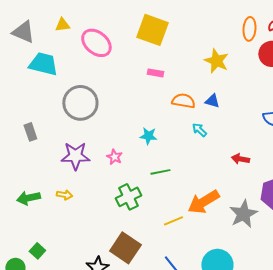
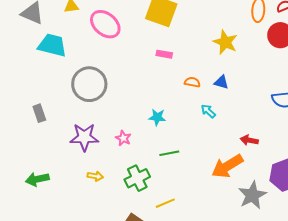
orange semicircle: (183, 101) -> (192, 82), size x0.7
yellow arrow: (64, 195) -> (95, 176), moved
orange arrow: (203, 202) -> (227, 166), moved
yellow line: (173, 221) -> (165, 203), moved

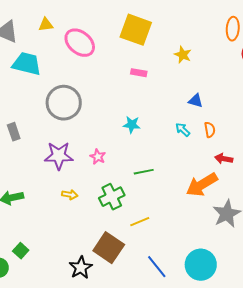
yellow star: (225, 42) -> (183, 55), moved, size x0.7
orange semicircle: (192, 82) -> (210, 130), moved, turned 70
cyan star: (157, 117) -> (132, 125), moved

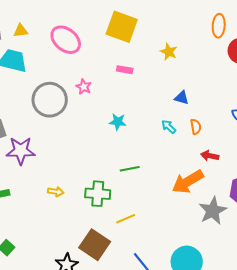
yellow triangle: (46, 25) -> (21, 31), moved
purple star: (59, 156) -> (21, 151), moved
pink star: (98, 157) -> (84, 87), moved
green cross: (112, 197) -> (98, 194), turned 30

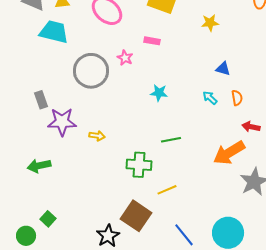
yellow star: (169, 52) -> (210, 23), turned -30
pink rectangle: (125, 70) -> (152, 41), moved
yellow arrow: (56, 192) -> (97, 136), moved

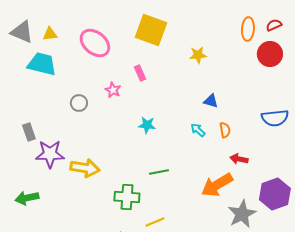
pink rectangle: (152, 41) -> (140, 73), turned 56
gray circle: (91, 71) -> (79, 103), size x0.5
yellow arrow: (97, 136) -> (85, 168), size x1.8

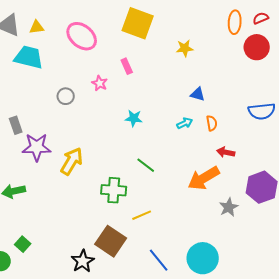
cyan arrow: (198, 130) -> (185, 123), turned 112
yellow arrow: (85, 168) -> (72, 161), turned -68
green line: (159, 172) -> (146, 165), turned 48
gray star: (242, 214) -> (229, 207), size x0.7

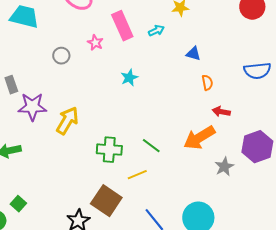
pink rectangle: (127, 66) -> (122, 26), size x1.8
cyan star: (134, 118) -> (129, 78), turned -30
cyan arrow: (185, 123) -> (156, 31), moved
green line: (146, 165) -> (151, 146), moved

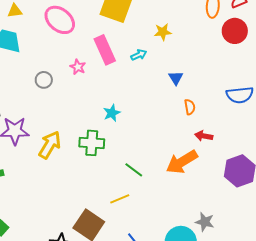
blue triangle: (193, 54) -> (176, 78), turned 42
cyan star: (129, 78) -> (112, 113), moved
green cross: (109, 150) -> (92, 143), moved
gray star: (224, 167) -> (205, 222), moved, turned -30

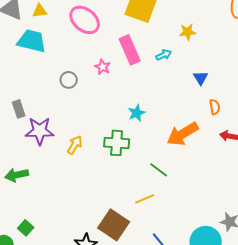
yellow arrow: (50, 145) -> (75, 145), size x0.7
orange arrow: (182, 162) -> (183, 134), moved

